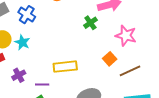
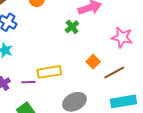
pink star: (126, 36) -> (122, 37), moved
purple line: (42, 84) -> (28, 82), moved

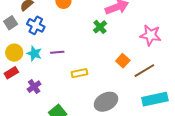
yellow rectangle: (49, 72) -> (79, 73), size x0.7
purple line: (28, 82) -> (57, 52), moved

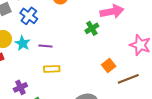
yellow rectangle: (79, 73) -> (52, 69), moved
purple cross: (34, 87) -> (20, 87), moved

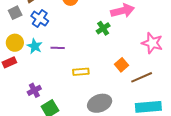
yellow rectangle: (52, 69) -> (81, 72), moved

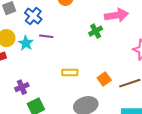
purple line: (58, 48) -> (46, 36), moved
orange square: (121, 65) -> (104, 79), moved

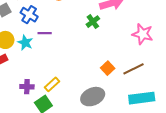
yellow rectangle: (70, 72) -> (52, 84), moved, turned -35
purple cross: (22, 87) -> (27, 87), turned 32

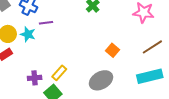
brown line: (134, 69) -> (152, 47), moved

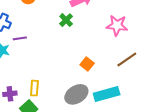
yellow rectangle: (59, 73) -> (34, 88), turned -35
cyan rectangle: (150, 76) -> (107, 94), moved

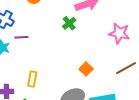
yellow rectangle: (34, 88) -> (32, 79), moved

